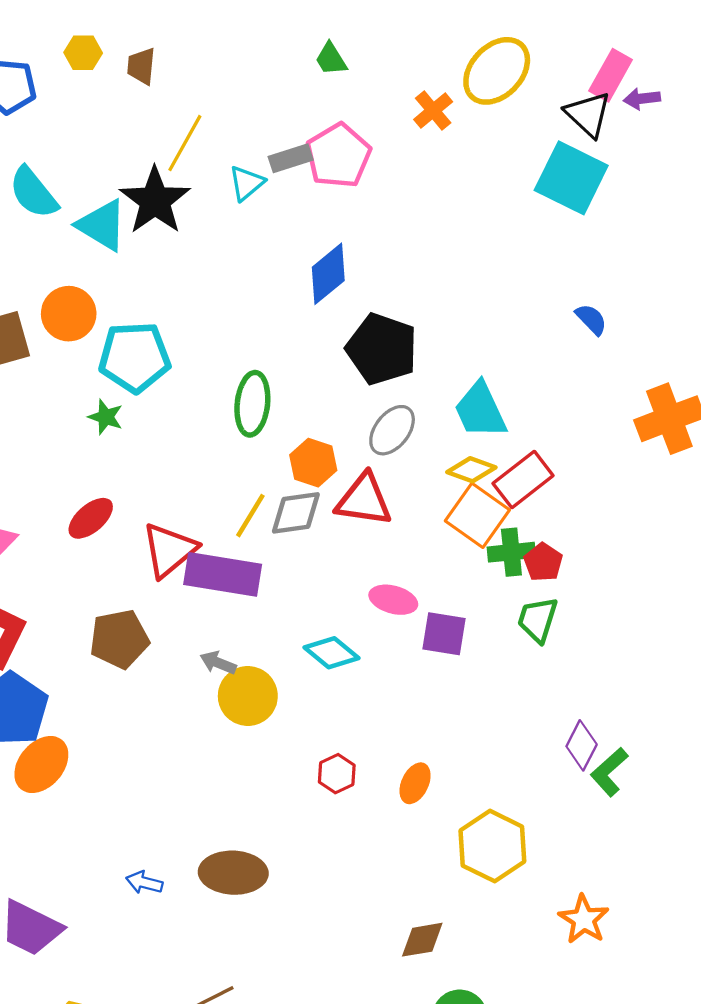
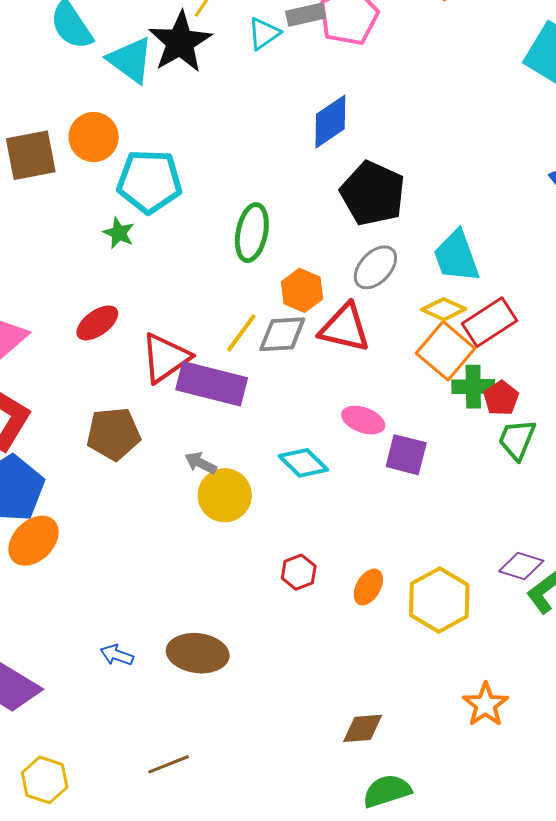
green trapezoid: (538, 620) -> (517, 439), moved
purple diamond: (582, 745) -> (521, 566), turned 75
yellow hexagon: (492, 846) -> (439, 600), moved
orange star: (584, 919) -> (486, 705), moved

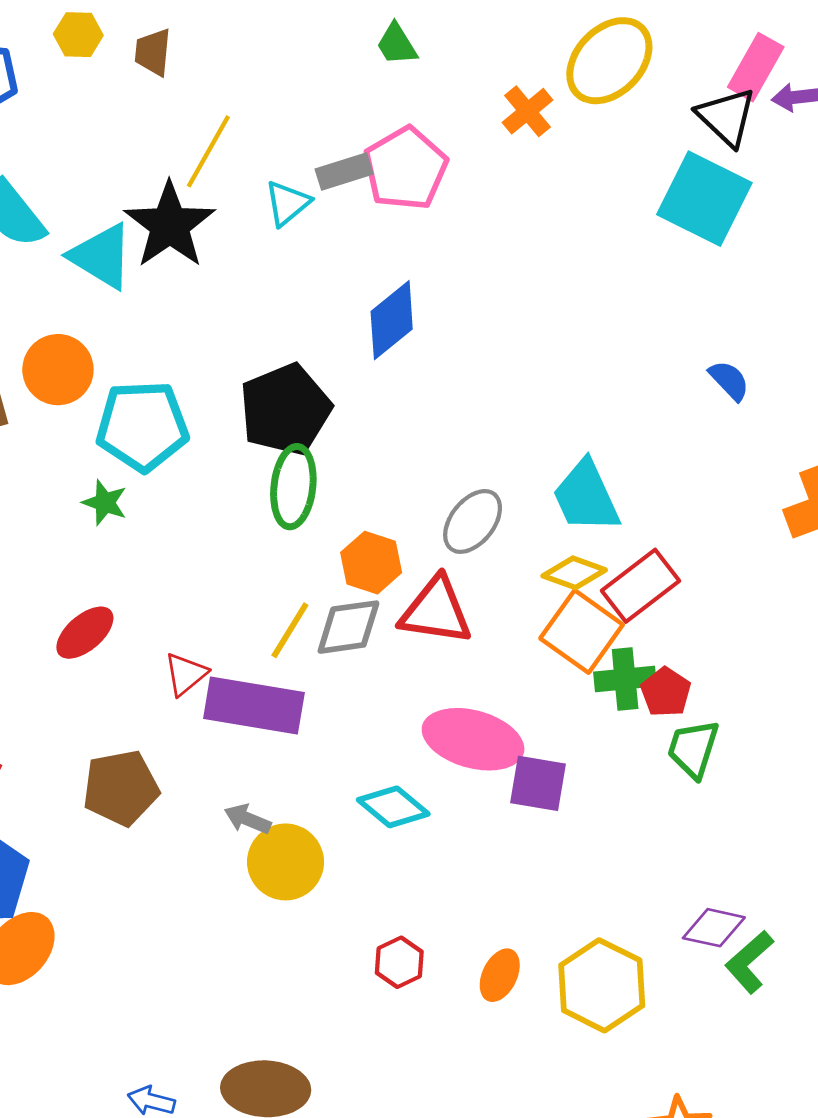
black pentagon: (373, 193) -> (285, 409), moved, turned 30
red triangle: (165, 358) -> (186, 674), size x0.6
pink ellipse: (363, 420) -> (473, 739), size x1.6

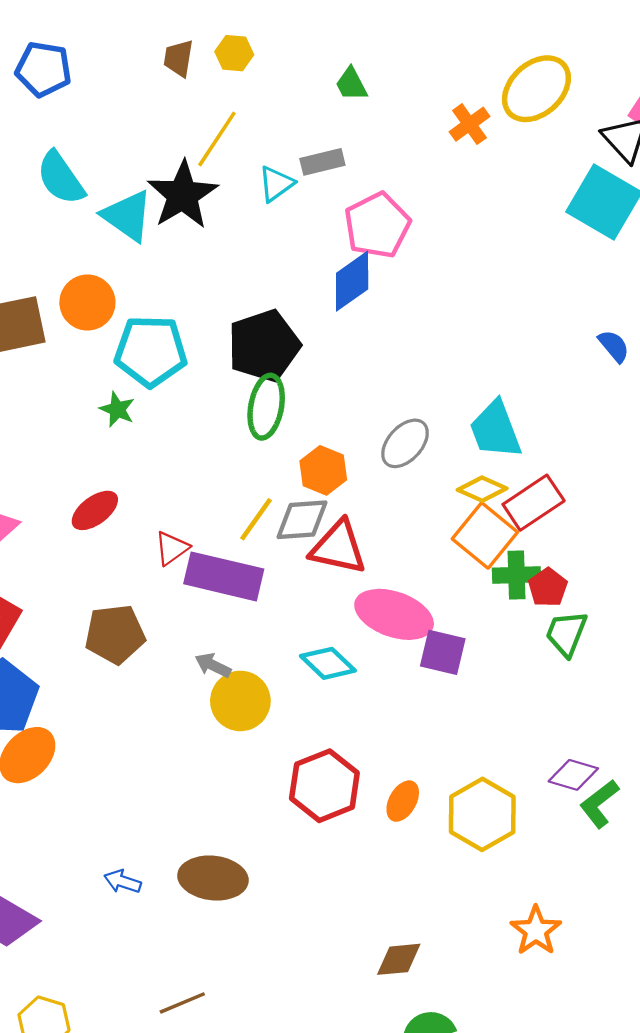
yellow hexagon: (78, 35) -> (234, 53), moved
green trapezoid: (397, 44) -> (351, 84), moved
pink pentagon: (405, 168) -> (377, 225), moved
red triangle: (436, 611) -> (338, 547), moved
red hexagon: (399, 962) -> (324, 786), size x1.8

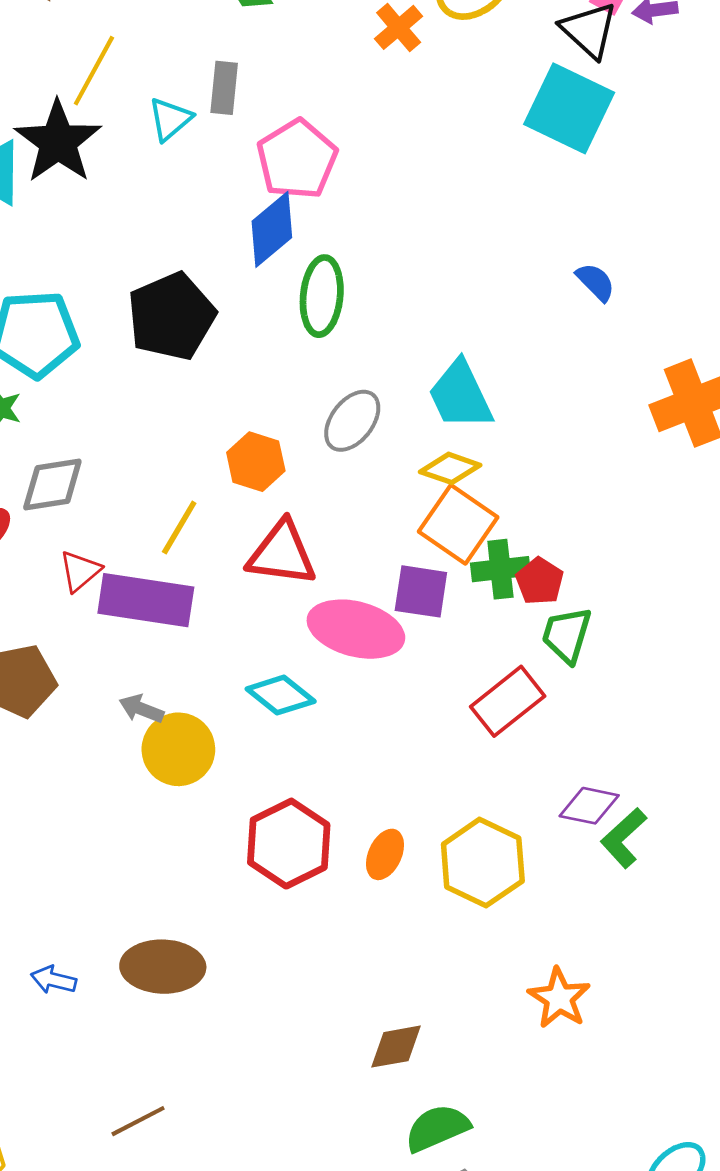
gray rectangle: (322, 162) -> (224, 88), turned -66
green ellipse: (266, 407) -> (322, 296), moved
red rectangle: (534, 503) -> (508, 701), moved
gray diamond: (302, 520) -> (52, 485), moved
purple square: (443, 652) -> (421, 591), moved

